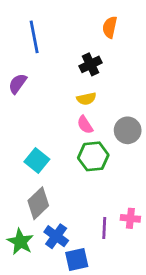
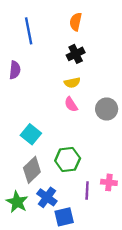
orange semicircle: (110, 27) -> (76, 22), moved
purple semicircle: (18, 84) -> (15, 70), turned 150
green hexagon: (93, 156) -> (68, 160), moved

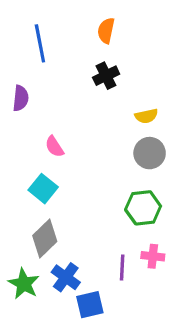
yellow semicircle: (72, 83) -> (146, 116), moved
pink semicircle: (71, 104) -> (54, 147), moved
green hexagon: (68, 160) -> (143, 208), moved

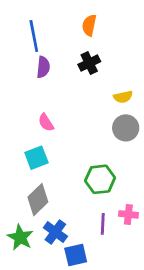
purple semicircle: (21, 98) -> (43, 67), moved
cyan square: (43, 189) -> (36, 158), turned 30
green hexagon: (143, 208) -> (100, 179), moved

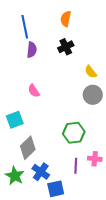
yellow semicircle: (123, 97) -> (91, 72), turned 64
cyan square: (36, 158) -> (15, 120), moved

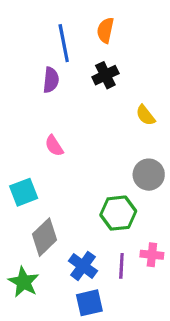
blue line: (25, 27) -> (64, 43), moved
gray circle: (93, 95) -> (149, 175), moved
blue cross: (41, 172) -> (83, 266), moved

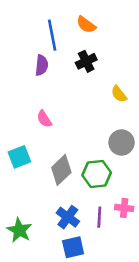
orange semicircle: (105, 30) -> (86, 25), turned -66
gray diamond: (44, 237) -> (61, 170), moved

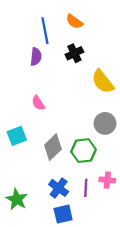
yellow semicircle: (119, 94) -> (103, 82), size x1.6

